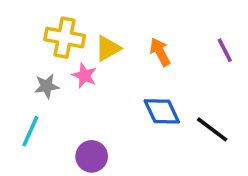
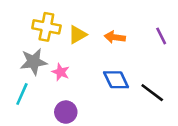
orange arrow: (160, 52) -> (115, 37), turned -54
pink star: (84, 75) -> (61, 72), moved
gray star: (47, 86) -> (34, 62), size x1.5

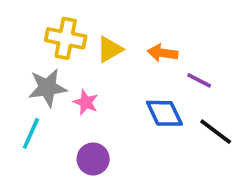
purple line: (161, 36) -> (199, 80), moved, turned -36

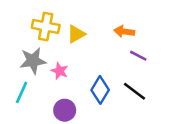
orange arrow: (163, 53) -> (124, 32), moved
blue diamond: (164, 113) -> (100, 90), moved, turned 56
black line: (216, 132) -> (134, 91), moved

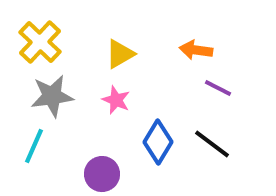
yellow cross: (46, 26) -> (40, 42), moved, turned 32
pink star: (60, 71) -> (116, 100), moved

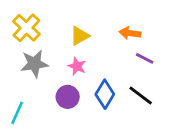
cyan line: (34, 146) -> (17, 113), moved
purple circle: (102, 174) -> (68, 97), moved

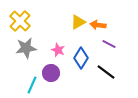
yellow triangle: (80, 36) -> (78, 22), moved
blue diamond: (105, 94) -> (81, 58), moved
cyan line: (17, 113) -> (32, 85), moved

